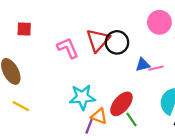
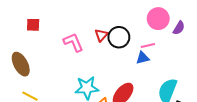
red triangle: (98, 40) -> (101, 35), size x0.6
pink line: (156, 68) -> (148, 45), moved

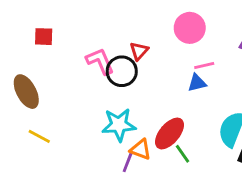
pink circle: (158, 19) -> (190, 28), moved
black circle: (119, 37) -> (122, 71), moved

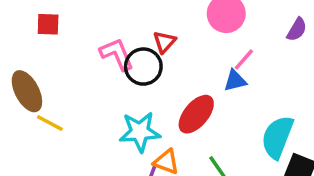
pink line: (204, 65) -> (244, 59), turned -36
red ellipse: (169, 133) -> (196, 114), moved
yellow line: (39, 136) -> (50, 123), moved

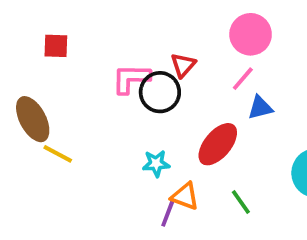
pink L-shape: (117, 54) -> (131, 79), turned -66
pink line: (244, 59) -> (243, 79), moved
cyan star: (140, 132) -> (156, 163), size x0.6

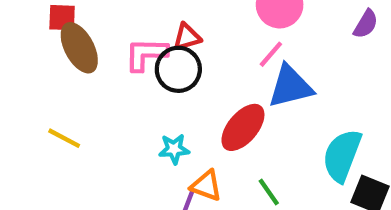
red triangle: (183, 65) -> (187, 37), moved, turned 32
blue triangle: (260, 108) -> (290, 87), size x1.6
brown ellipse: (33, 119) -> (79, 48), moved

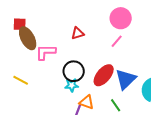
pink L-shape: (146, 54) -> (46, 52), moved
black circle: (178, 69) -> (74, 71), moved
blue triangle: (290, 87) -> (126, 79), moved, turned -30

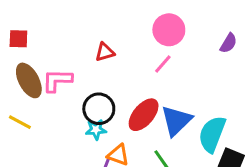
brown ellipse: (28, 38) -> (29, 80), moved

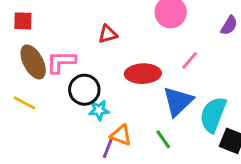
pink line: (163, 64) -> (190, 60), moved
black circle: (99, 109) -> (84, 90), moved
red ellipse: (144, 115) -> (143, 74), moved, turned 48

